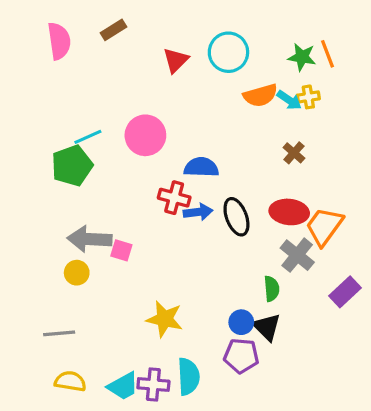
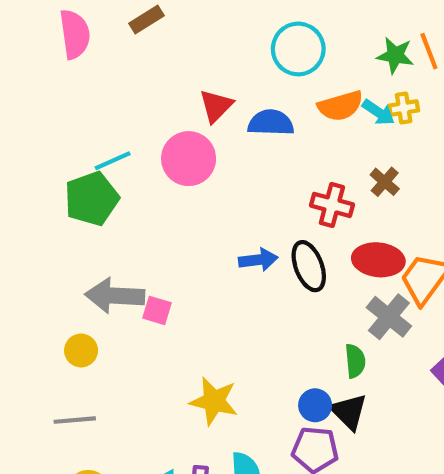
red triangle: (176, 60) -> (216, 106), moved
blue semicircle: (201, 167) -> (271, 123), moved
red cross: (174, 198) -> (332, 205), moved
yellow circle: (77, 273) -> (81, 350), moved

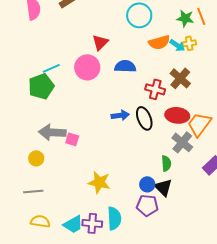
blue semicircle: (271, 123) -> (125, 66), moved
brown cross: (385, 182) -> (180, 78), size x1.5

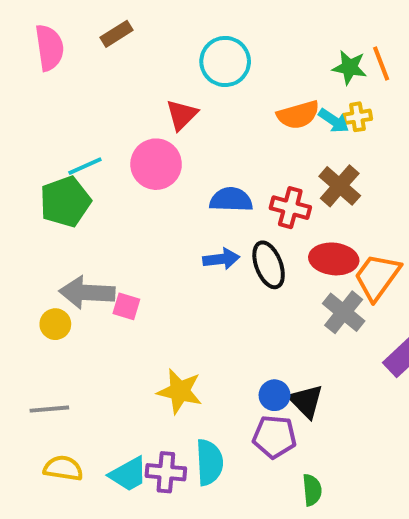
cyan circle: (139, 15) -> (225, 61), moved
blue semicircle: (125, 66) -> (231, 200), moved
yellow circle: (36, 158) -> (55, 324), moved
green semicircle: (166, 163) -> (312, 490), moved

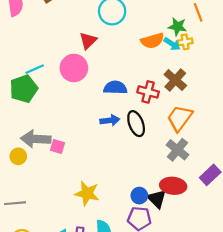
green star: (350, 67) -> (177, 27), moved
red ellipse: (334, 259) -> (173, 186), moved
orange trapezoid: (377, 277) -> (180, 118), moved

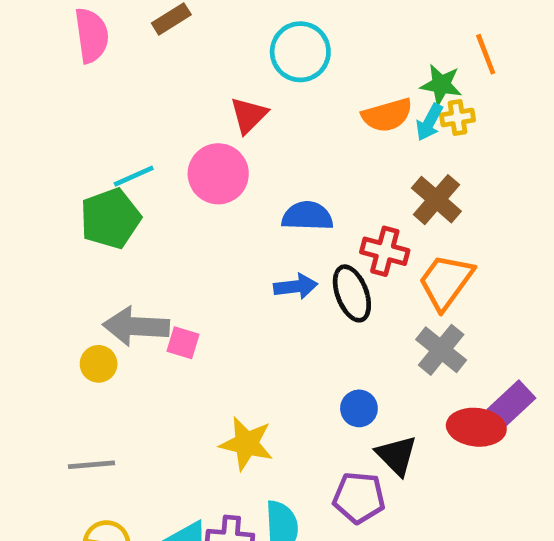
cyan arrow: (172, 44) -> (429, 122), turned 84
red cross: (148, 92) -> (385, 251), moved
red ellipse: (173, 186) -> (476, 427), moved
blue circle: (139, 196) -> (359, 408), moved

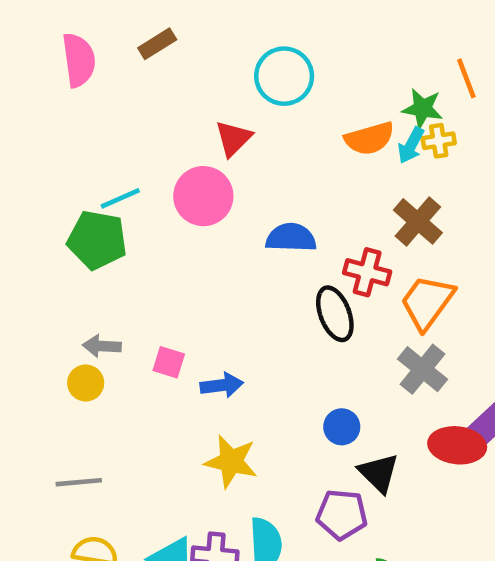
green pentagon: (110, 218) -> (97, 240), turned 30
blue arrow: (296, 286) -> (222, 385), moved
gray arrow: (136, 326) -> (102, 346), moved, size x0.6

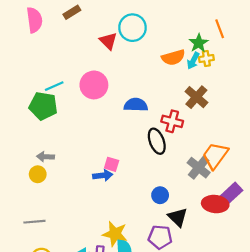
green star: (423, 108) -> (199, 43), turned 30
red triangle: (233, 138) -> (108, 41), moved, turned -30
orange trapezoid: (427, 302) -> (215, 156), moved
pink square: (169, 362) -> (112, 164), moved
yellow star: (231, 461) -> (115, 234), moved

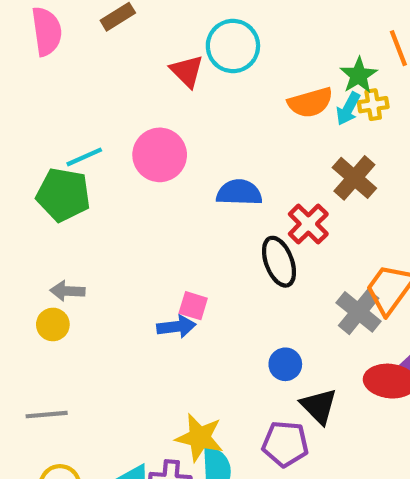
red cross: (172, 121) -> (308, 224), turned 30

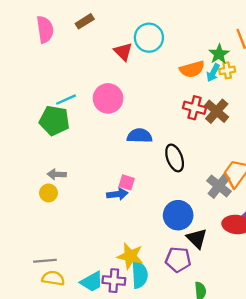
blue semicircle: (239, 193) -> (140, 136), moved
red cross: (308, 224) -> (194, 108), moved, turned -30
blue circle: (285, 364) -> (178, 215), size x1.6
gray line: (47, 415) -> (45, 261), moved

